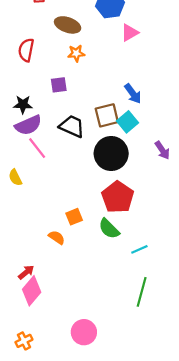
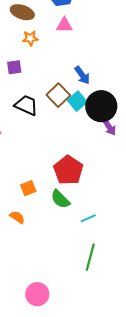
pink triangle: (130, 33) -> (64, 25), moved, turned 30
brown square: (107, 115) -> (58, 95), turned -30
black circle: (111, 154) -> (101, 106), moved
orange semicircle: (57, 237) -> (17, 217), moved

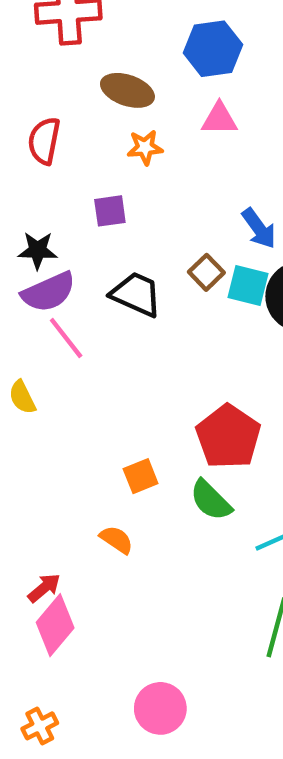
brown square: (58, 95) -> (206, 272), size x0.7
cyan square: (77, 101) -> (248, 285), turned -36

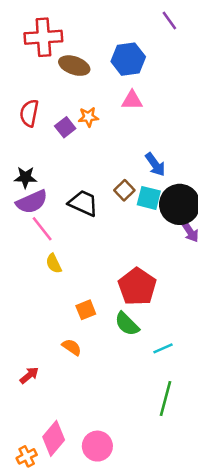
brown ellipse: (127, 90) -> (74, 66), moved
purple square: (110, 211) -> (65, 127), moved, turned -30
yellow semicircle: (22, 397) -> (54, 264), moved
pink diamond: (55, 625) -> (54, 438), moved

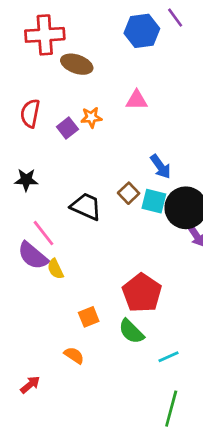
blue hexagon: (128, 59) -> (142, 31), moved
purple semicircle: (32, 202) -> (33, 256), moved, turned 64

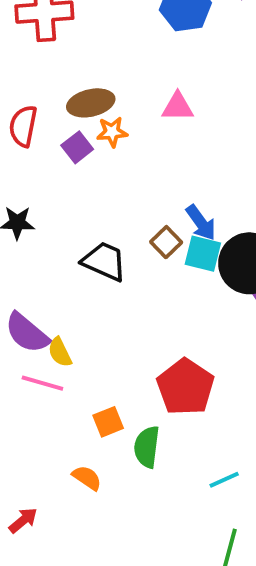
brown ellipse: (77, 64) -> (91, 103), moved, turned -32
blue arrow: (161, 167) -> (201, 223), moved
pink line: (43, 233) -> (42, 383), moved, turned -36
green semicircle: (131, 331) -> (147, 447), moved, turned 52

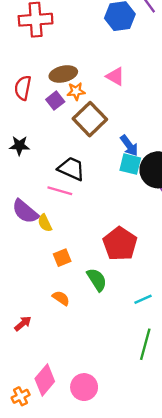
pink triangle: (178, 107) -> (115, 76), turned 30
brown square: (166, 242) -> (90, 119), moved, size x1.8
pink line: (42, 383) -> (60, 191), moved
orange square: (108, 422) -> (62, 258), moved
green semicircle: (147, 447) -> (97, 280), turned 140

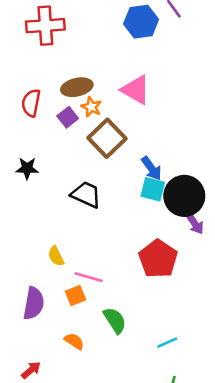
pink triangle: (115, 76) -> (136, 90), size x1.4
orange star: (76, 91) -> (91, 107), turned 30
pink line: (60, 191) -> (89, 277), moved
purple semicircle: (25, 211) -> (34, 303), moved, turned -120
red pentagon: (120, 244) -> (158, 259), moved

